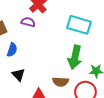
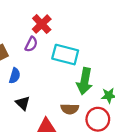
purple semicircle: (28, 22) -> (31, 44), turned 104
cyan rectangle: (79, 25) -> (65, 55), moved

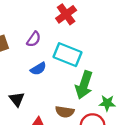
red cross: (42, 24) -> (66, 14), moved
blue semicircle: (15, 76) -> (38, 69), moved, turned 35

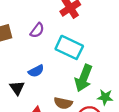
blue semicircle: (38, 69) -> (36, 71), moved

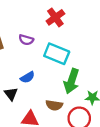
purple semicircle: (37, 30) -> (26, 40), turned 72

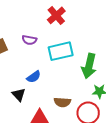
cyan rectangle: (57, 54) -> (61, 51), turned -30
green arrow: (72, 81) -> (89, 66), moved

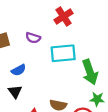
green arrow: (89, 66) -> (90, 72), turned -40
blue semicircle: (34, 77) -> (19, 70), moved

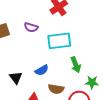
blue semicircle: (19, 70) -> (42, 70), moved
green arrow: (90, 72) -> (76, 65), moved, size x0.7

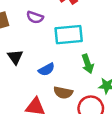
black triangle: (16, 78) -> (15, 57), moved

